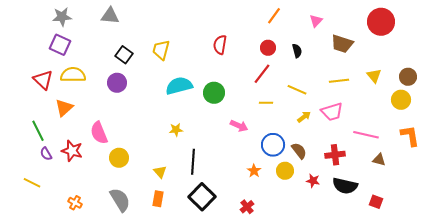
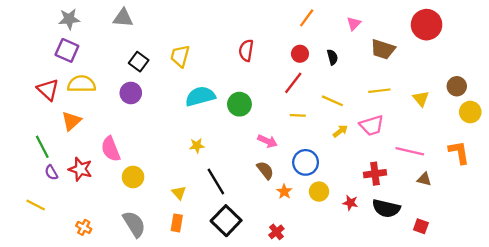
yellow triangle: (374, 76) -> (421, 99), moved
yellow circle: (401, 100) -> (470, 112), moved
brown semicircle: (299, 151) -> (265, 170), moved
black line: (193, 162) -> (216, 181), turned -35

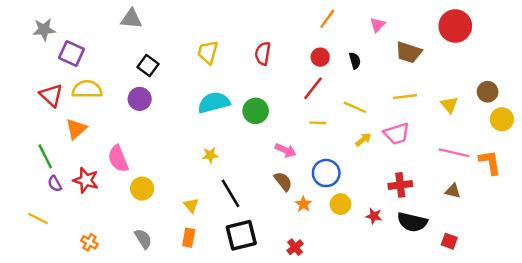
gray star: (69, 19) -> (44, 30), moved
yellow trapezoid: (180, 56) -> (208, 52), moved
pink line: (410, 151) -> (454, 153), moved
black square: (226, 221) -> (241, 235), turned 32
gray semicircle: (134, 224) -> (143, 239), size x0.7

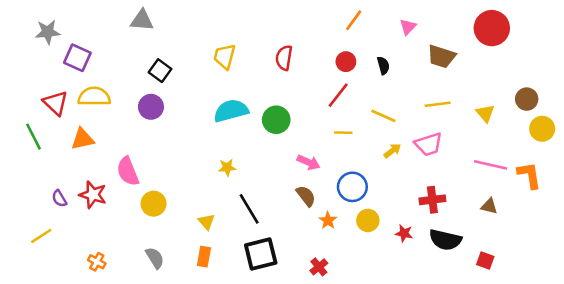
orange triangle: (76, 129) -> (83, 139), turned 30
green line: (45, 156) -> (33, 137), moved
yellow line: (38, 218) -> (41, 236), turned -60

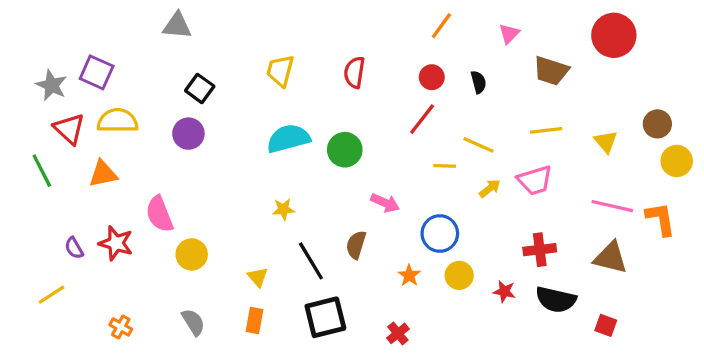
gray star: (48, 32) -> (51, 85), moved, turned 30
yellow line: (343, 133) -> (445, 166), moved
brown semicircle: (306, 196) -> (356, 245), moved, turned -125
brown triangle: (489, 206) -> (611, 258), size x1.6

